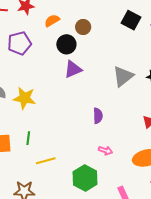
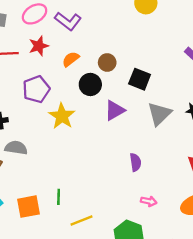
black square: (131, 20) -> (140, 79), moved
purple triangle: (73, 69) -> (115, 110), moved
yellow star: (24, 98) -> (62, 116), moved, turned 30

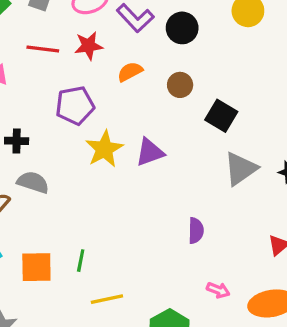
black circle: (90, 84) -> (182, 28), moved
purple triangle: (115, 110) -> (150, 152), moved
pink arrow: (149, 201) -> (218, 290), moved

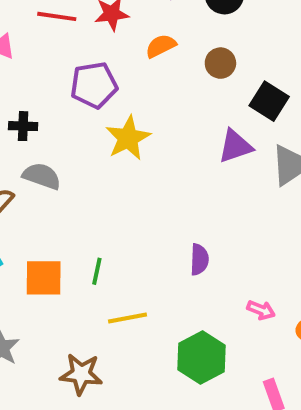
purple triangle: (150, 152) -> (235, 146), moved
purple semicircle: (196, 231) -> (199, 260), moved

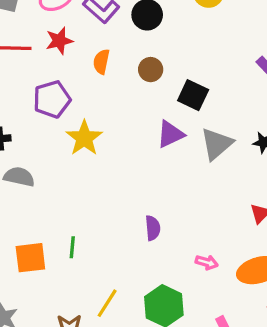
orange semicircle: (161, 46) -> (101, 62), turned -45
yellow line: (127, 318) -> (107, 303), moved, turned -40

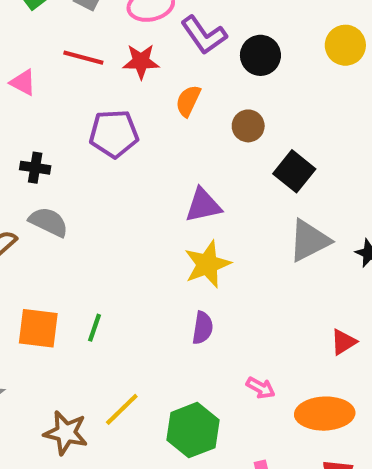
purple triangle: (170, 134) -> (203, 205), moved
yellow star: (84, 138) -> (207, 264), moved

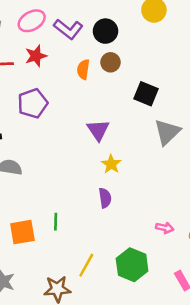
orange semicircle: (188, 101) -> (83, 69), moved
brown circle: (248, 126) -> (110, 62), moved
purple triangle: (203, 205) -> (98, 130), turned -35
yellow star: (207, 264) -> (111, 164), size x0.7
purple semicircle: (203, 328) -> (105, 198), moved

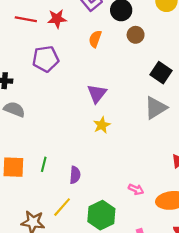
brown circle: (110, 62) -> (136, 35), moved
black square: (146, 94) -> (161, 73), moved
purple semicircle: (105, 198) -> (75, 175), moved

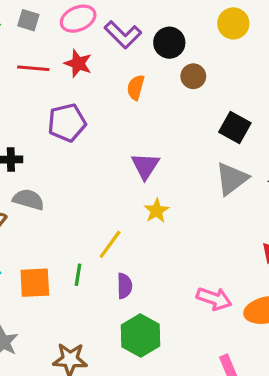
red star: (57, 19) -> (78, 63), turned 30
pink arrow: (136, 189) -> (214, 299), size x1.5
yellow line: (62, 207) -> (110, 244), moved
green hexagon: (101, 215) -> (140, 336), moved

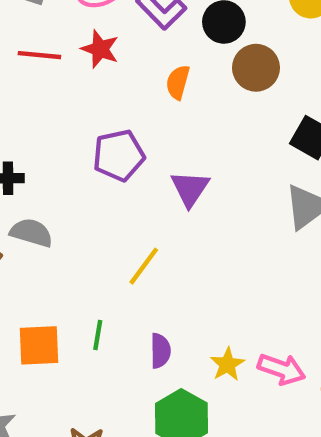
brown circle: (193, 76) -> (256, 68), size x1.4
purple pentagon: (67, 123) -> (119, 155), moved
yellow star: (156, 211) -> (227, 364), moved
yellow line: (110, 244) -> (144, 266), moved

